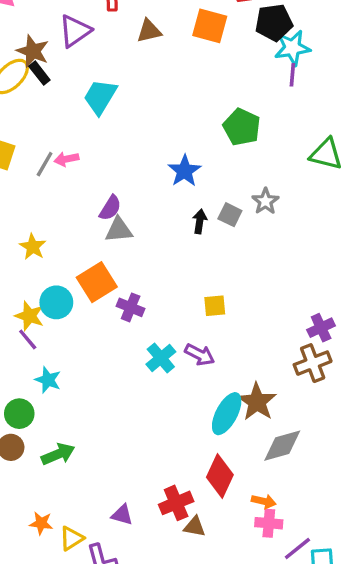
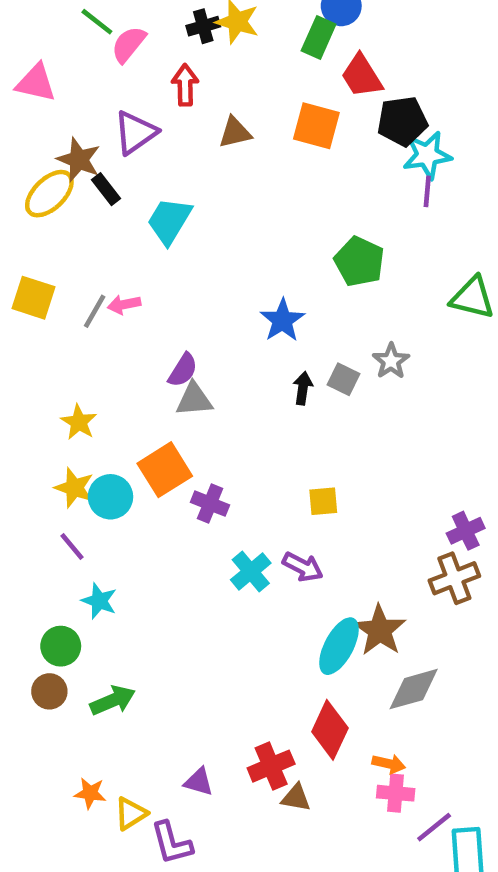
black rectangle: (39, 73) -> (106, 189), moved
yellow star: (29, 316) -> (74, 488), moved

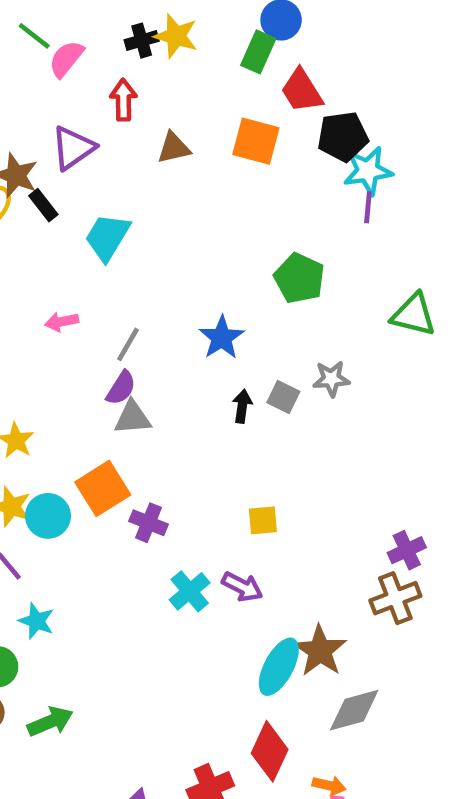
gray line: (95, 311) -> (128, 344), moved
gray star: (391, 361) -> (331, 379), turned 30

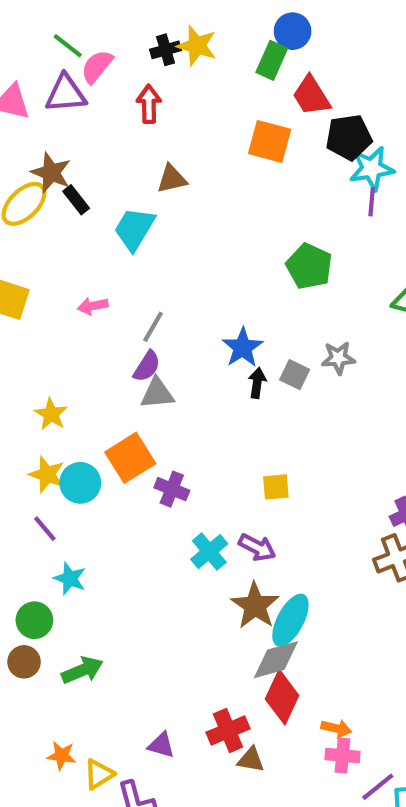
purple triangle: (73, 148) -> (66, 94), moved, turned 30
brown triangle: (174, 148) -> (172, 179), moved
blue star: (222, 338) -> (243, 348), moved
brown star: (320, 651) -> (255, 606), moved
gray diamond: (354, 710) -> (276, 660), moved

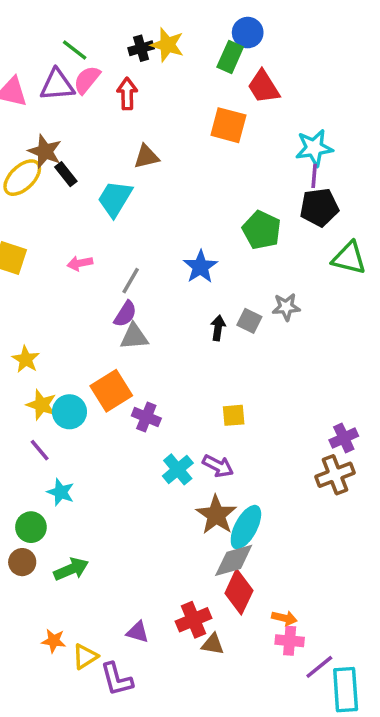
green line: (68, 46) -> (75, 50), moved
pink semicircle: (97, 67) -> (87, 80), moved
black pentagon: (349, 137) -> (319, 207), moved
blue star: (243, 348) -> (200, 267), moved
yellow star: (51, 414) -> (26, 359), moved

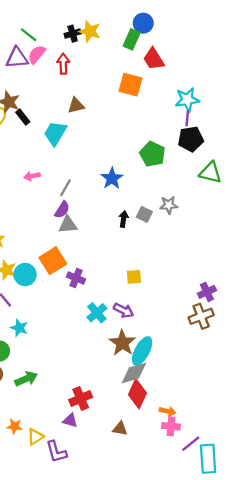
red cross: (193, 620) -> (81, 398), moved

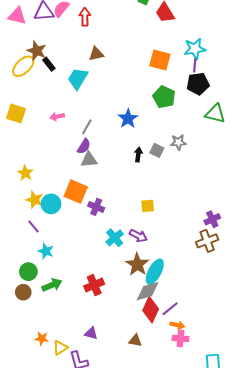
orange square: (130, 85) -> (160, 60), moved
orange square: (53, 261) -> (76, 192), turned -35
green arrow: (26, 379) -> (52, 285), moved
red cross: (81, 398) -> (94, 285), moved
purple line: (191, 444) -> (170, 309), moved

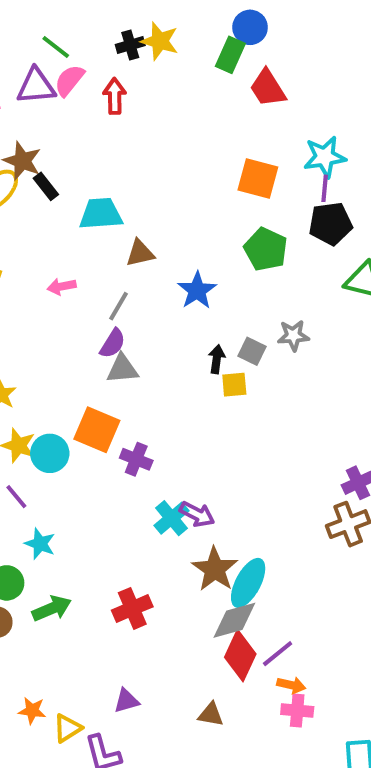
brown triangle: (96, 54) -> (140, 253), moved
cyan trapezoid: (78, 79) -> (101, 214), turned 55
yellow square: (148, 206) -> (234, 385), moved
purple arrow: (138, 236) -> (197, 514), moved
purple triangle: (91, 333) -> (126, 701), turned -32

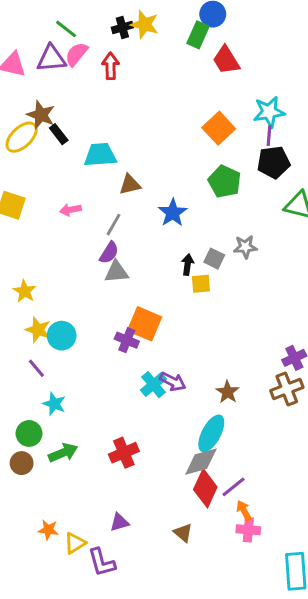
orange square: (258, 179) -> (219, 128), turned 32
orange square: (97, 430) -> (145, 324), moved
brown star: (215, 569) -> (228, 392), moved, size x0.7
orange arrow: (291, 685) -> (244, 511), turned -132
brown triangle: (211, 714) -> (183, 533), turned 30

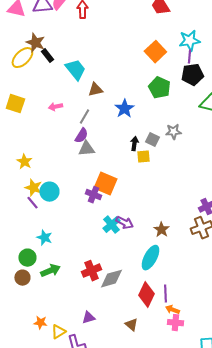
cyan trapezoid: (100, 155) -> (75, 70), turned 55
purple line: (36, 368) -> (32, 203), moved
gray diamond: (201, 462) -> (111, 279), moved
purple line: (233, 487) -> (165, 294), turned -54
orange arrow: (244, 511) -> (172, 310), turned -40

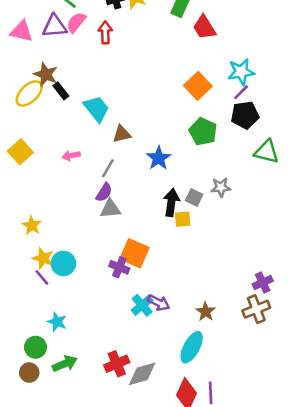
purple line: (189, 57) -> (241, 92), turned 40
yellow square: (15, 104) -> (20, 152), turned 30
black arrow: (134, 144) -> (171, 203), size x1.5

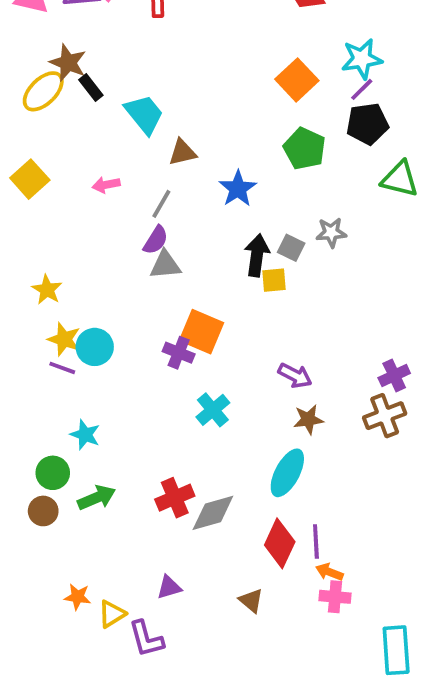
purple line: (42, 277) -> (62, 368), turned -30
purple arrow: (159, 303) -> (295, 376), moved
brown star: (206, 312) -> (308, 419), turned 30

